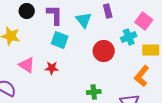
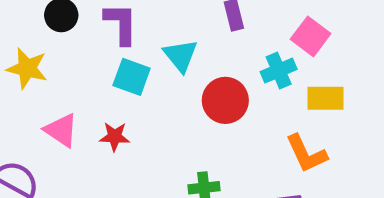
cyan triangle: (84, 20) -> (181, 56), moved
orange L-shape: (142, 76) -> (306, 154), turned -65

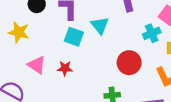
red circle: (225, 100) -> (129, 63), moved

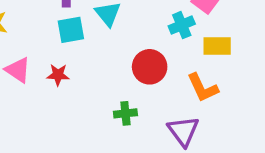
cyan square: (74, 37) -> (71, 30), turned -30

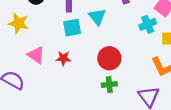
red circle: (150, 67) -> (109, 58), moved

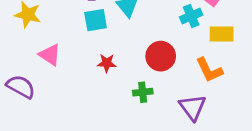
red star: (63, 58) -> (107, 63), moved
red circle: (109, 58) -> (161, 56), moved

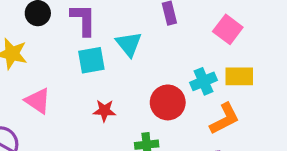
cyan cross: (191, 16) -> (203, 81), moved
orange L-shape: (209, 70) -> (225, 119), turned -92

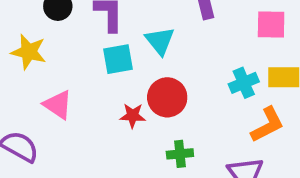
pink square: (228, 29) -> (271, 24), turned -36
red circle: (168, 102) -> (167, 97), moved

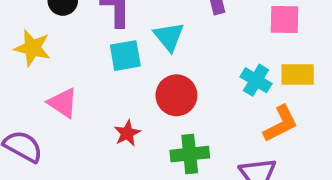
cyan cross: (244, 83) -> (256, 80), turned -36
red star: (133, 116) -> (127, 133), moved, turned -30
green cross: (180, 154) -> (190, 154), size x1.4

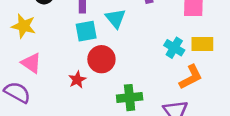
red circle: (176, 95) -> (101, 59), moved
pink triangle: (63, 103) -> (31, 63), moved
red star: (127, 133) -> (77, 80), moved

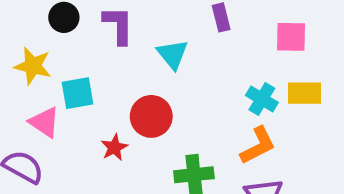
cyan square: (86, 31) -> (77, 93), moved
orange L-shape: (191, 77) -> (258, 146), moved

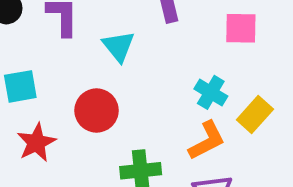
yellow rectangle: (305, 93) -> (255, 115), moved, turned -48
red star: (114, 147) -> (36, 143), moved, size x1.4

